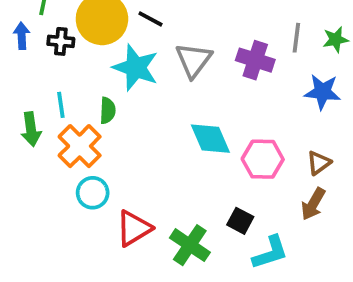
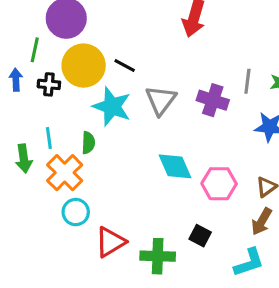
green cross: (190, 245) -> (158, 256), turned -32
cyan L-shape: (270, 253) -> (249, 262), moved

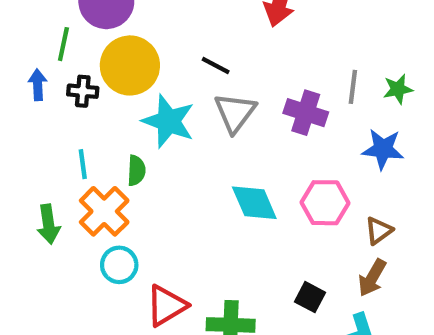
black line: (125, 66) -> (216, 65), moved
green arrow: (24, 158) -> (48, 224), moved
pink hexagon: (219, 184) -> (325, 203), moved
black square: (200, 236) -> (310, 297), moved

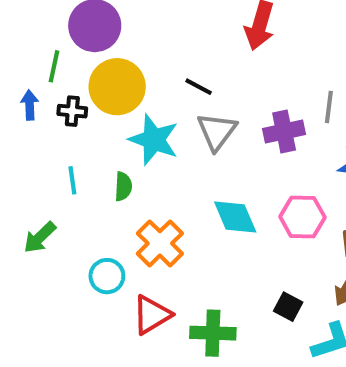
purple cross: (306, 113) -> (284, 131), turned -30
orange cross: (104, 211) -> (160, 243), moved
green arrow: (48, 224) -> (40, 237), turned 54

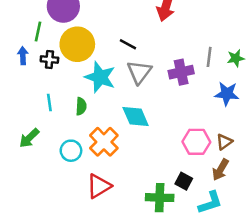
cyan diamond: (235, 217) -> (136, 116), moved
pink hexagon: (302, 217) -> (196, 142), moved
cyan circle: (107, 276) -> (71, 151), moved
green cross: (213, 333) -> (160, 198), moved

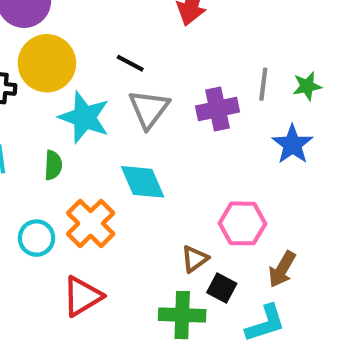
blue star: (227, 94) -> (292, 144), turned 30
brown triangle: (224, 142) -> (195, 259), moved

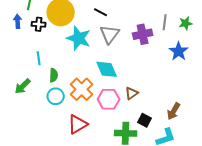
green semicircle: (53, 165) -> (54, 75), moved
pink hexagon: (242, 223) -> (109, 99), moved
brown triangle: (195, 259) -> (132, 93), moved

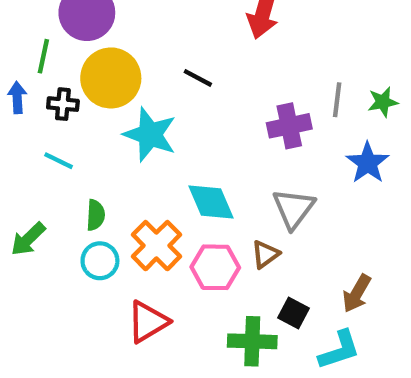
gray triangle: (110, 34) -> (294, 209), moved
cyan line: (39, 58) -> (59, 161), moved, turned -56

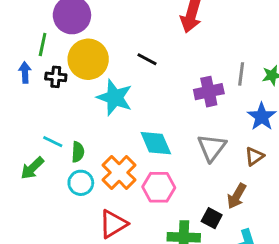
cyan line: (59, 161) -> (53, 142), moved
brown triangle: (265, 254) -> (254, 156), moved
brown arrow: (357, 293) -> (237, 196), moved

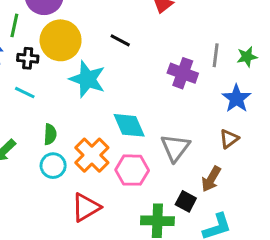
purple cross: (209, 92) -> (183, 73), turned 32
cyan line: (53, 142) -> (25, 93), moved
gray triangle: (212, 148) -> (175, 148), moved

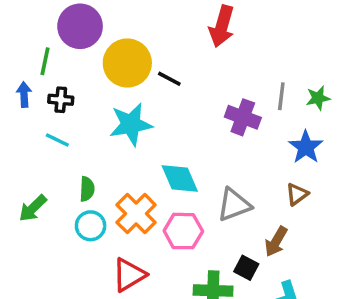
yellow circle: (61, 40) -> (127, 63), moved
cyan star: (87, 79) -> (131, 124), turned -30
gray triangle: (175, 148) -> (234, 205), turned 32

